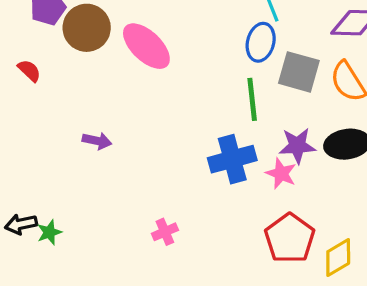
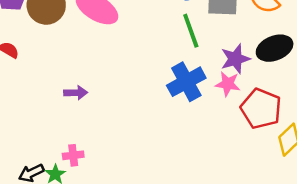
pink cross: (165, 232) -> (73, 155), moved, turned 30
red pentagon: (290, 238) -> (261, 109), moved

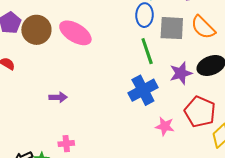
pink star: (228, 84) -> (165, 126), moved
pink cross: (73, 155) -> (66, 144), moved

